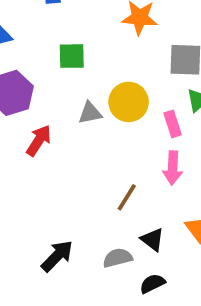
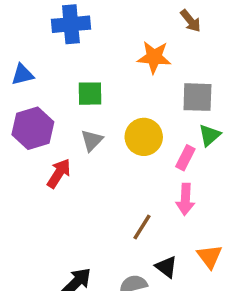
gray triangle: (90, 113) -> (92, 140), moved, turned -35
pink rectangle: (173, 124) -> (185, 158), turned 45

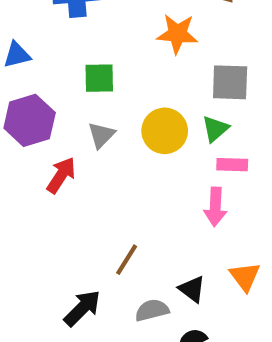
green triangle: (210, 135) -> (215, 129), moved
pink rectangle: (185, 158) -> (232, 165), moved, turned 65
brown line: (142, 227) -> (127, 260), moved

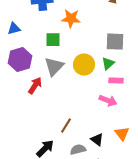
orange star: (177, 34) -> (71, 19), moved
gray triangle: (101, 135) -> (54, 67), size x1.5
pink arrow: (215, 207) -> (108, 101), turned -72

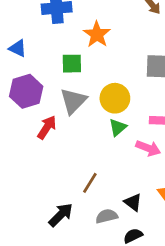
orange star: (71, 19) -> (97, 34), turned 30
blue triangle: (14, 29) -> (18, 48), turned 40
green triangle: (108, 64) -> (118, 127), moved

